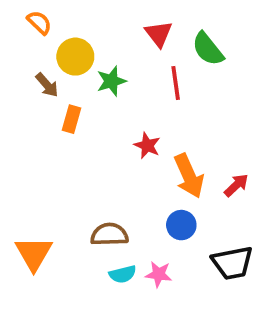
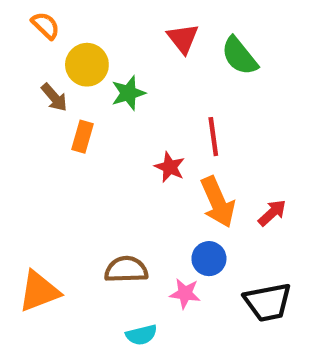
red line: (176, 83) -> (213, 137), moved
orange triangle: (34, 253) -> (39, 291), turned 39
cyan semicircle: (123, 274) -> (141, 335), moved
pink star: (159, 274) -> (185, 293), moved

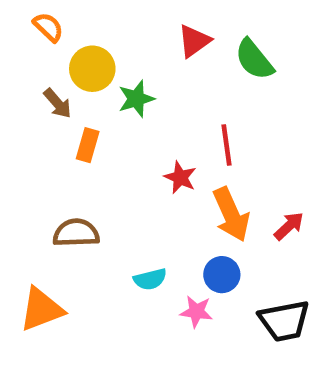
red triangle: (183, 39) -> (194, 41), turned 32
brown semicircle: (126, 270) -> (76, 233), moved
cyan semicircle: (141, 335) -> (150, 279), moved

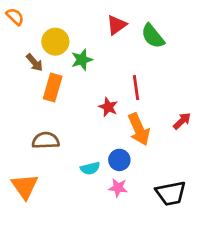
orange semicircle: (48, 27) -> (15, 17), moved
orange rectangle: (88, 145) -> (53, 88), size x1.4
red arrow: (289, 226) -> (182, 121), moved
blue circle: (222, 275) -> (119, 160), moved
orange triangle: (41, 309) -> (25, 186), turned -44

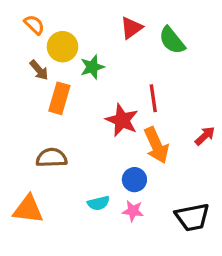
orange semicircle: (15, 17) -> (34, 25), moved
red star: (108, 107) -> (122, 120), size x1.5
cyan semicircle: (90, 168) -> (98, 203), moved
orange triangle: (25, 186) -> (28, 209), turned -48

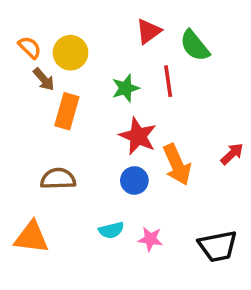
orange semicircle: (34, 25) -> (30, 47), moved
green star: (92, 67) -> (126, 88), moved
red line: (153, 98) -> (168, 81), moved
blue circle: (134, 180) -> (134, 181), moved

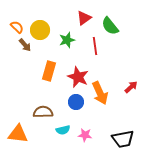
green star: (126, 88) -> (67, 40), moved
orange rectangle: (67, 111) -> (49, 71), moved
brown semicircle: (58, 179) -> (43, 112), moved

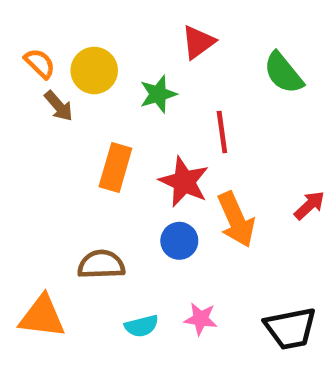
green semicircle: (110, 26) -> (283, 73), moved
red line: (95, 46) -> (222, 132), moved
cyan semicircle: (63, 130) -> (141, 326), moved

